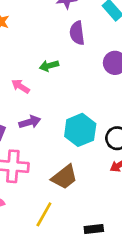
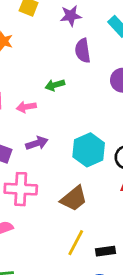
pink arrow: (20, 86) -> (26, 107), turned -42
yellow line: (44, 214) -> (76, 243), moved

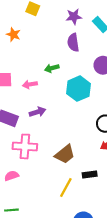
purple star: (71, 16) -> (74, 17), moved
cyan hexagon: (89, 150) -> (79, 89), moved
black rectangle: (106, 251) -> (90, 175), moved

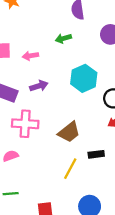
green arrow: (52, 68) -> (63, 38), moved
cyan hexagon: (79, 89) -> (84, 78), moved

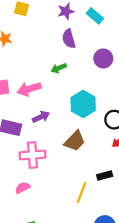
pink arrow: (30, 56) -> (29, 89), size x1.5
brown trapezoid: (69, 132) -> (75, 141), moved

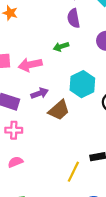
brown trapezoid: (75, 141) -> (59, 110), moved
pink cross: (33, 155) -> (14, 130), moved, size x0.7

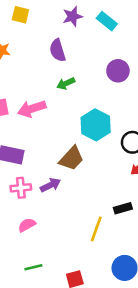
purple semicircle: (74, 18) -> (58, 50), moved
purple arrow: (40, 93) -> (50, 185), moved

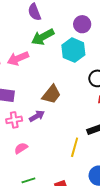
green arrow: (66, 83) -> (43, 37), size x1.6
cyan hexagon: (96, 125) -> (73, 50), moved

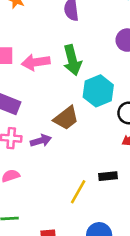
green arrow: (43, 37) -> (72, 60), moved, turned -90
cyan hexagon: (73, 50) -> (98, 91), moved

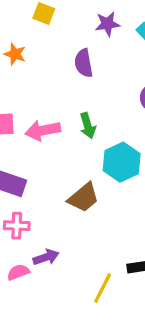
green arrow: (72, 60) -> (88, 126), size x0.7
purple arrow: (41, 141) -> (46, 257), moved

